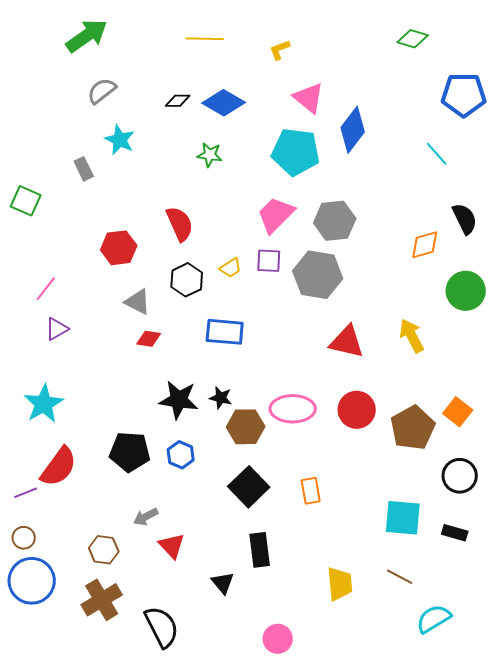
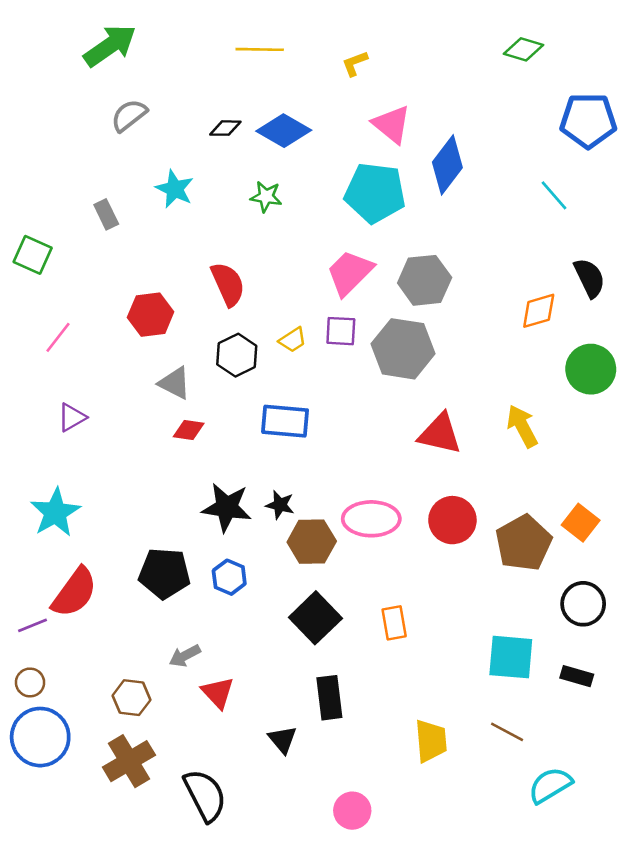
cyan star: (120, 140) -> (175, 189), moved
pink line: (46, 289) -> (58, 337), moved

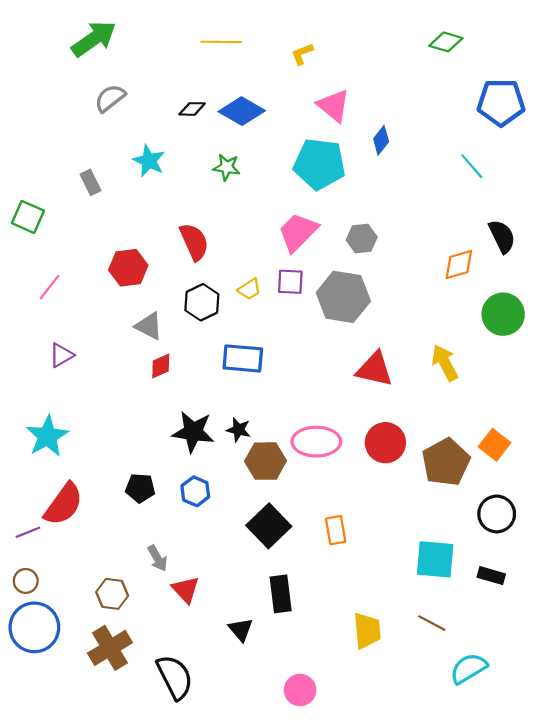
blue diamond: (447, 165) -> (381, 140), size x0.6
gray hexagon: (425, 280) -> (362, 239), size x0.7
red diamond: (189, 430) -> (161, 366), turned -32
black pentagon: (165, 573) -> (140, 488), size x0.7
gray arrow: (185, 656) -> (158, 558), turned -92

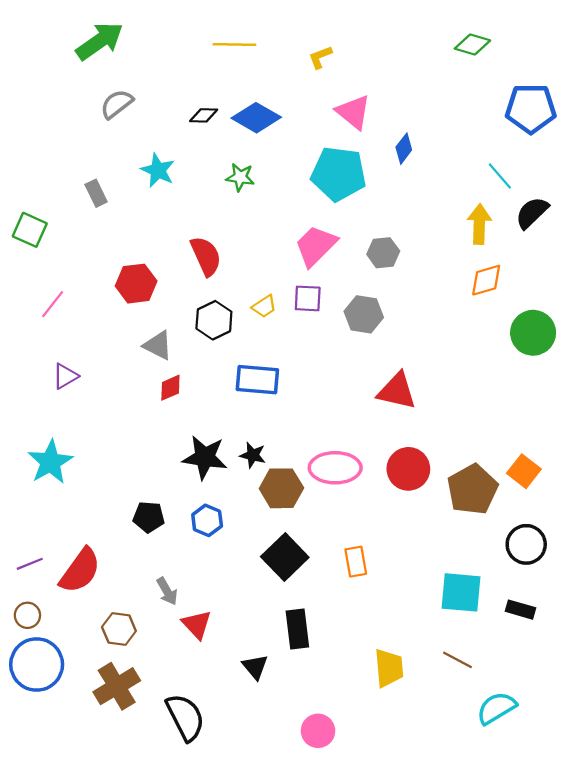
black semicircle: (502, 236) -> (532, 213), moved, turned -108
gray hexagon: (343, 297) -> (364, 314), size x0.7
yellow arrow: (445, 363) -> (479, 224), moved, turned 30
red semicircle: (64, 504) -> (80, 571), moved

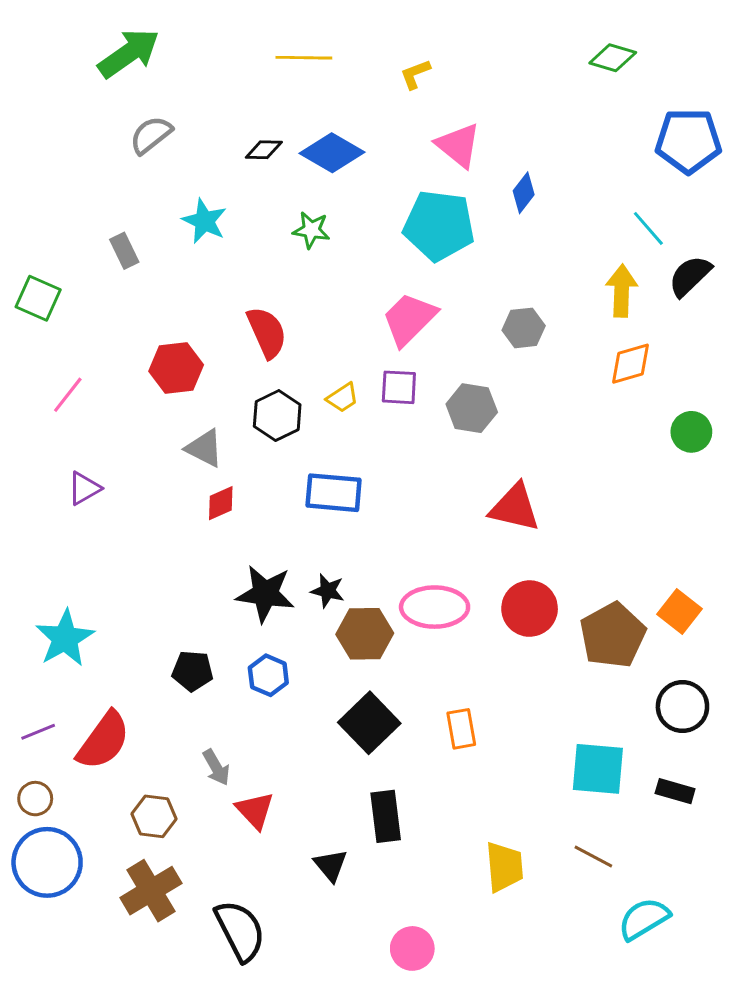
gray hexagon: (383, 253) -> (524, 328), moved
green circle: (533, 333) -> (691, 432), size x0.7
cyan star: (50, 462) -> (65, 638), moved

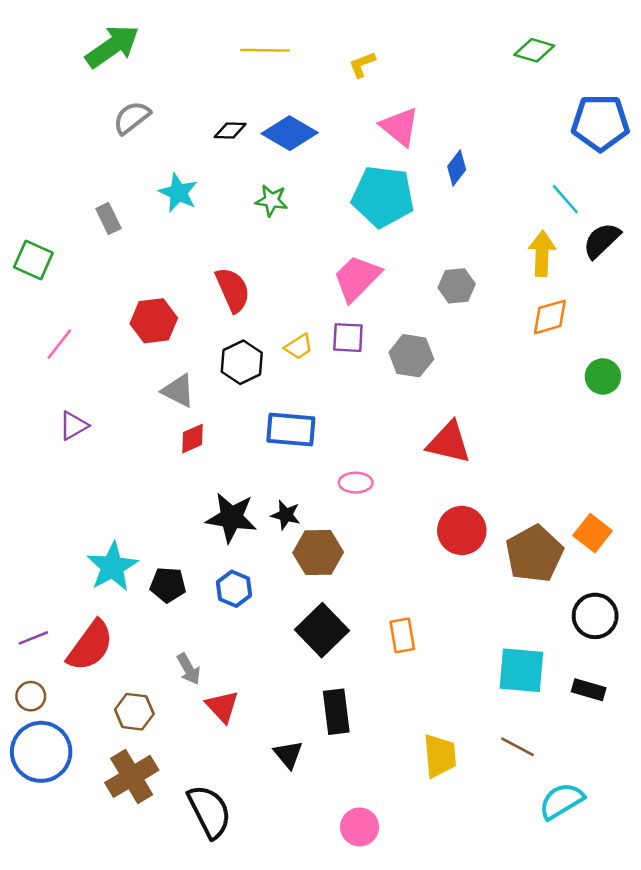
pink ellipse: (435, 607) -> (356, 483), moved, size x0.6
cyan star: (65, 638) -> (112, 567), moved

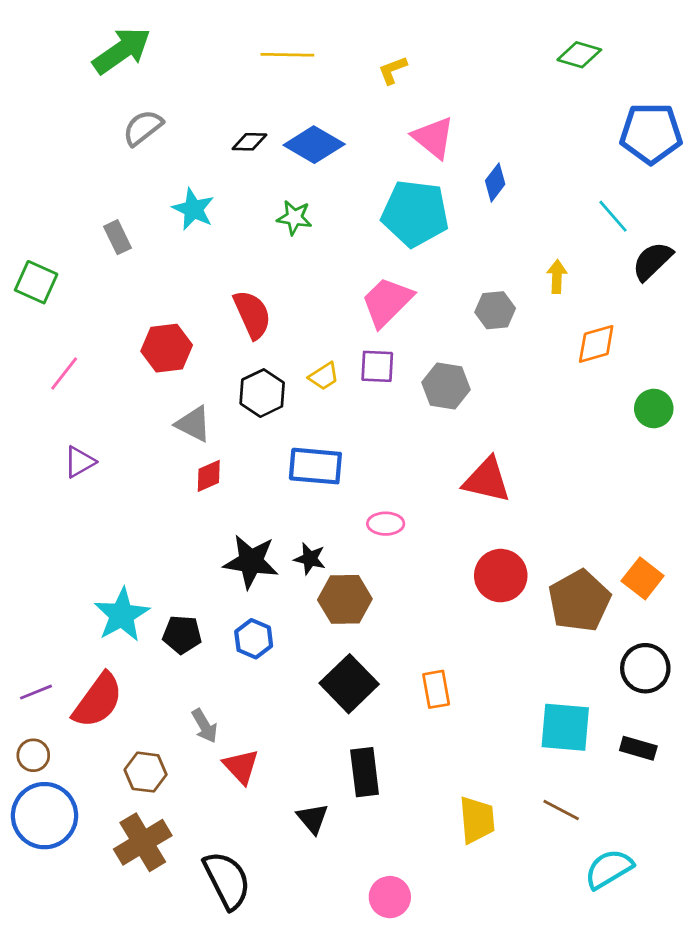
yellow arrow: (542, 253) -> (557, 277), moved, size x0.7

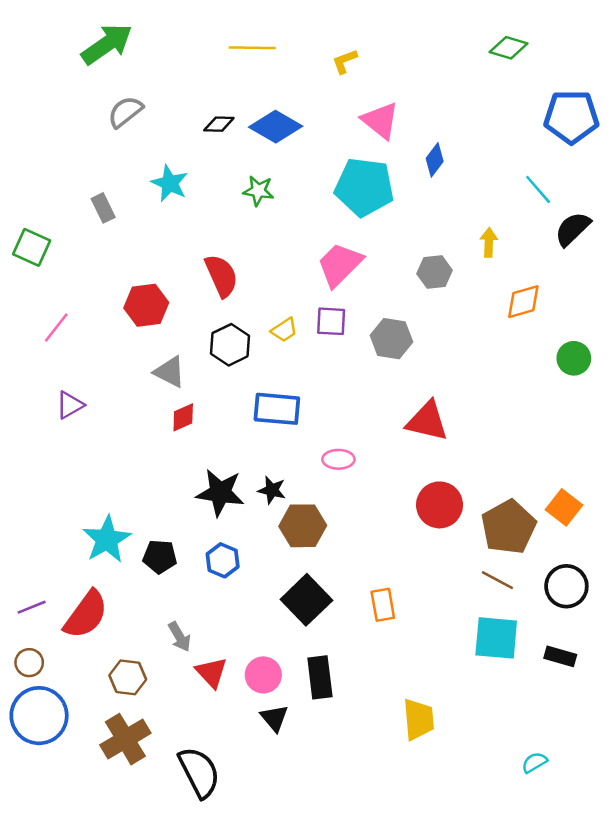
brown line: (561, 810) -> (497, 580), moved
cyan semicircle: (609, 869) -> (534, 762), size x0.6
pink circle: (390, 897) -> (263, 675), moved

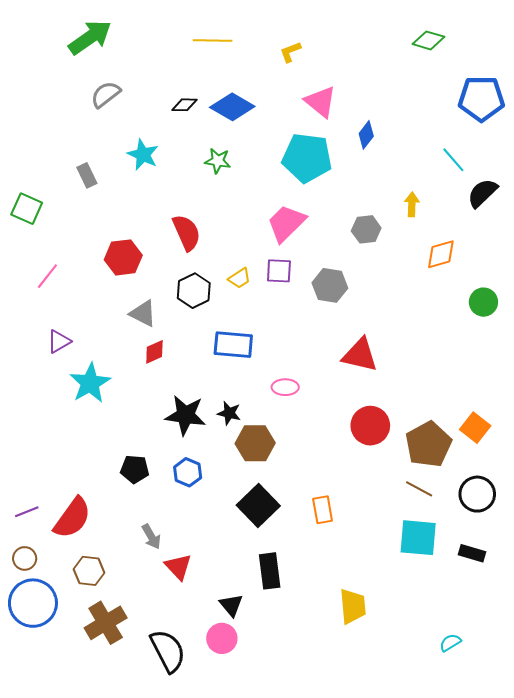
cyan star: (107, 539) -> (90, 383), moved
pink circle: (263, 675) -> (222, 638), moved
brown hexagon: (128, 677) -> (89, 571), moved

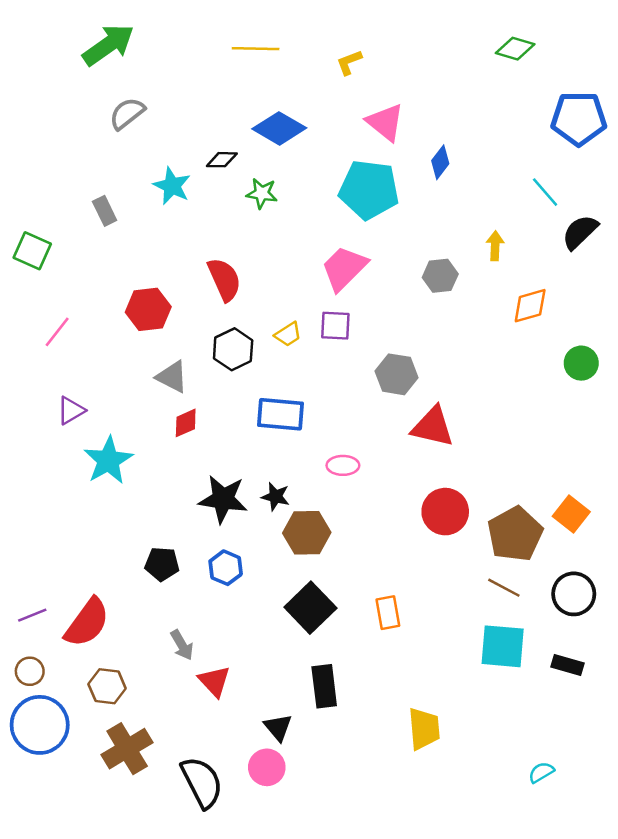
black diamond: (184, 105) -> (222, 160), moved
gray hexagon: (330, 285) -> (397, 374), moved

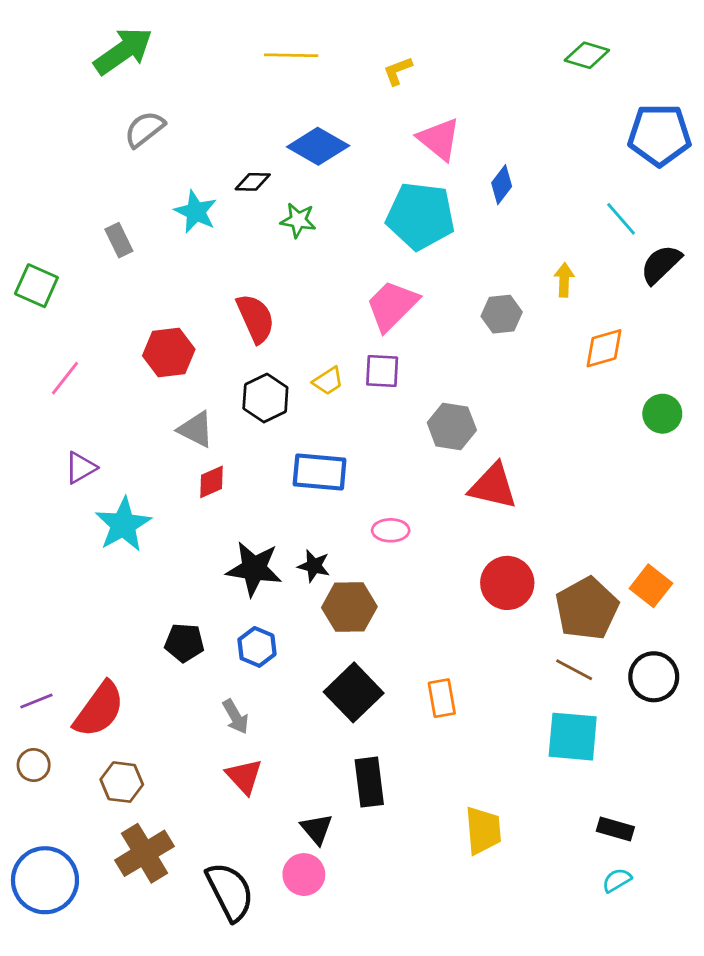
gray arrow: (182, 645) -> (236, 717), moved
black rectangle: (567, 665) -> (615, 829), moved
blue circle: (40, 725) -> (45, 880), moved

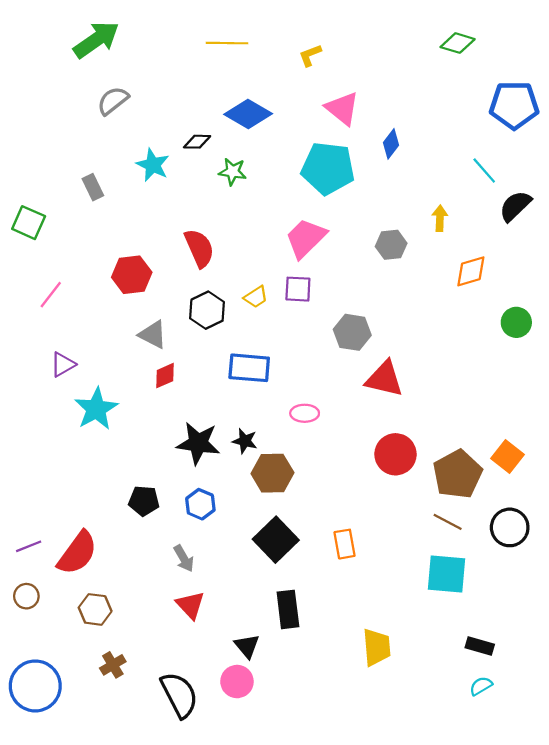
brown cross: (145, 853) -> (113, 665), size x0.6

